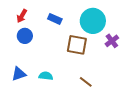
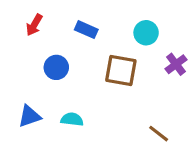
cyan circle: (93, 21) -> (146, 33), size x0.6
blue circle: (25, 36) -> (56, 67), moved
brown line: (86, 82) -> (159, 134), moved

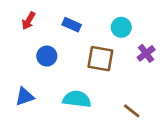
cyan semicircle: (72, 119) -> (77, 99), moved, size x1.5

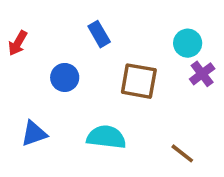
red arrow: (29, 21) -> (18, 43), moved
blue rectangle: (72, 25) -> (99, 34), turned 36
cyan circle: (121, 27) -> (188, 43), moved

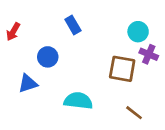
purple cross: (202, 74) -> (149, 54), turned -30
brown square: (139, 81) -> (122, 69), moved
blue triangle: (34, 134) -> (28, 83), moved

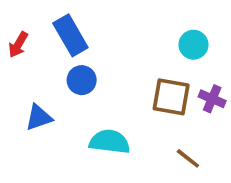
blue rectangle: (73, 25) -> (70, 35), moved, size x1.5
purple cross: (149, 54) -> (212, 99), moved
blue circle: (48, 57) -> (82, 80), moved

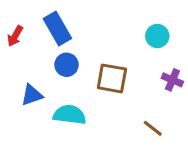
brown square: (171, 97) -> (112, 78), moved
cyan semicircle: (110, 142) -> (70, 115), moved

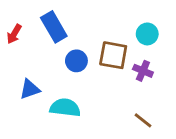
blue circle: (67, 65) -> (76, 61), moved
brown square: (112, 78) -> (113, 55), moved
purple cross: (172, 80) -> (143, 71), moved

